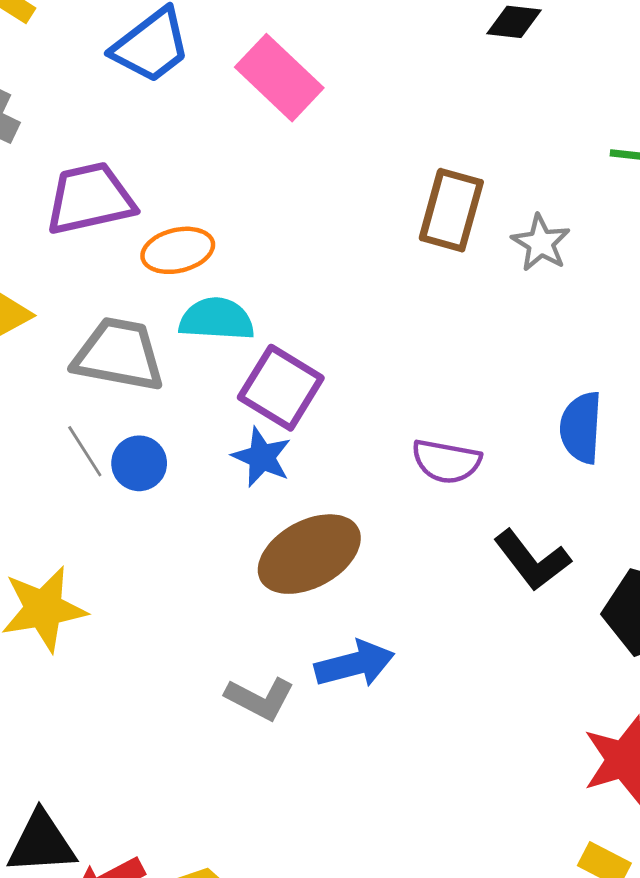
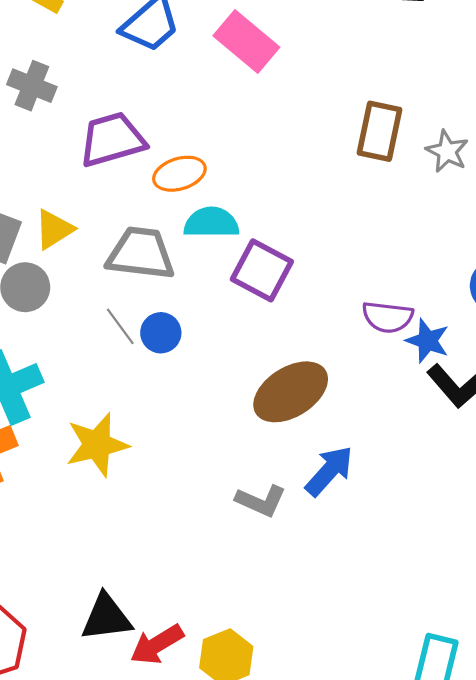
blue star: (262, 457) -> (428, 341), moved
blue arrow: (355, 664) -> (329, 471), turned -30

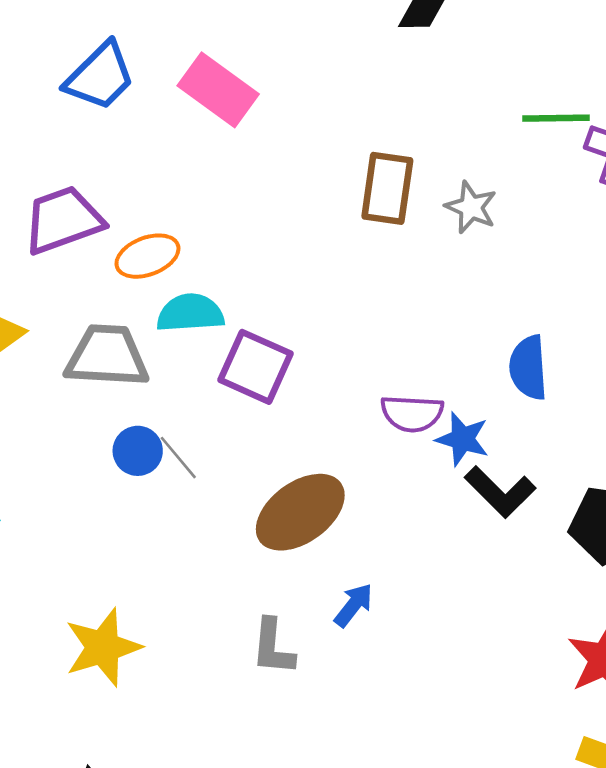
gray line: (120, 326) -> (178, 458), moved
yellow star: (97, 445) -> (103, 647), moved
blue arrow: (329, 471) -> (354, 605), size x0.7
gray L-shape: (261, 501) -> (273, 647), turned 75

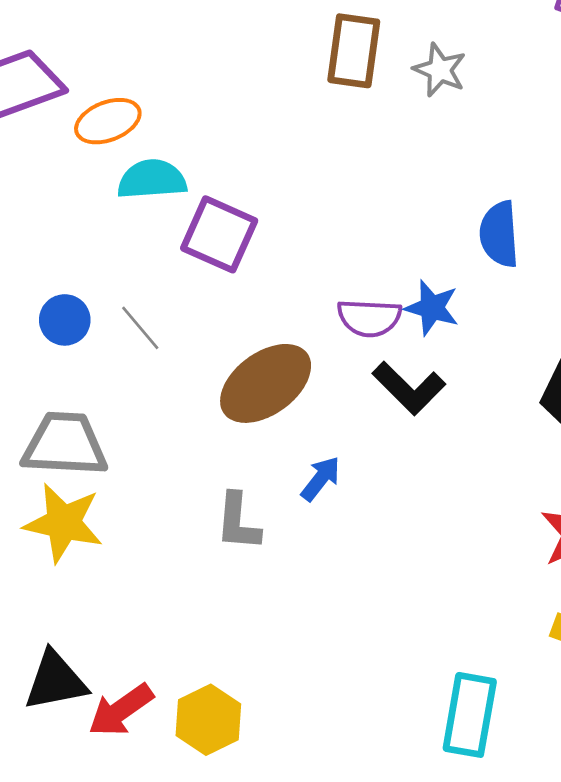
gray trapezoid: (107, 356) -> (65, 444), moved
purple semicircle: (412, 413) -> (369, 318), moved
blue circle: (138, 451) -> (65, 320), moved
black L-shape: (500, 492) -> (409, 388), moved
yellow star: (103, 647) -> (63, 523), turned 30

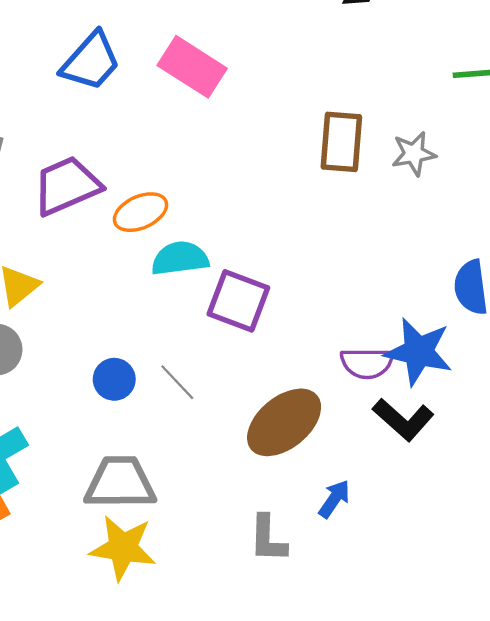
gray star: (440, 70) -> (414, 154), turned -30
blue star: (432, 308) -> (419, 352), size x1.5

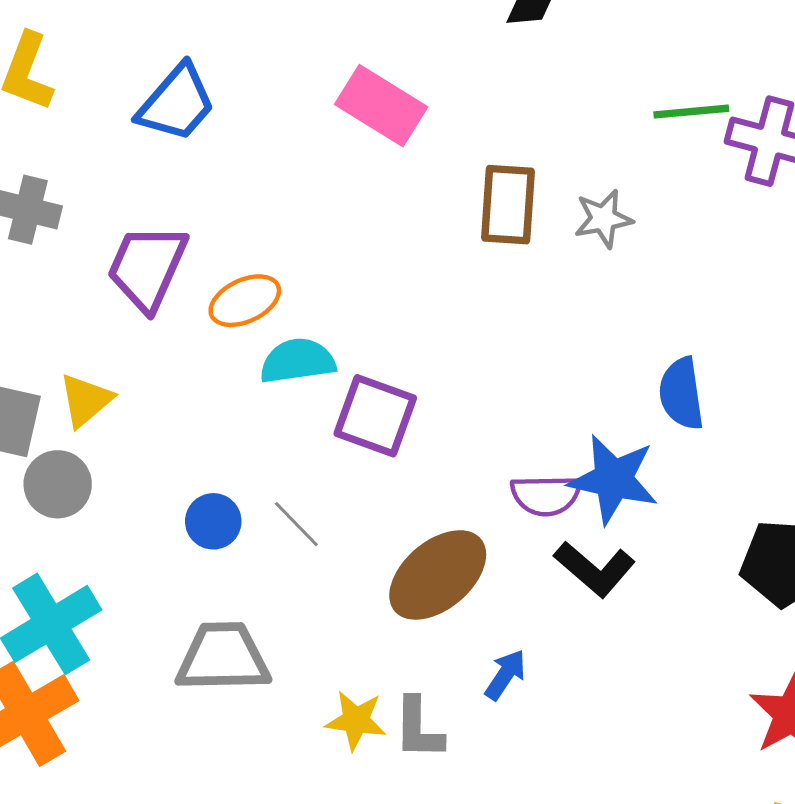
pink rectangle: (192, 67) -> (381, 106), moved
purple trapezoid: (67, 186) -> (147, 267), turned -42
yellow star: (123, 548) -> (356, 720), moved, size x0.7

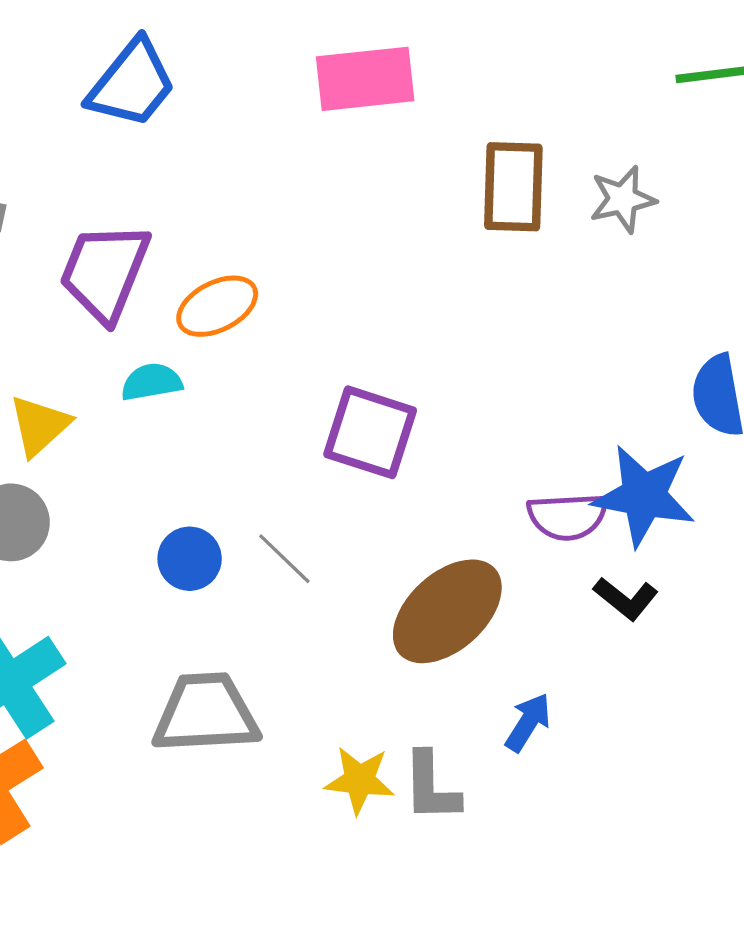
pink rectangle: (381, 106) -> (365, 79), turned -36
cyan semicircle: (298, 361) -> (151, 382), moved, size x0.7
black L-shape: (595, 569) -> (626, 599), size x0.7

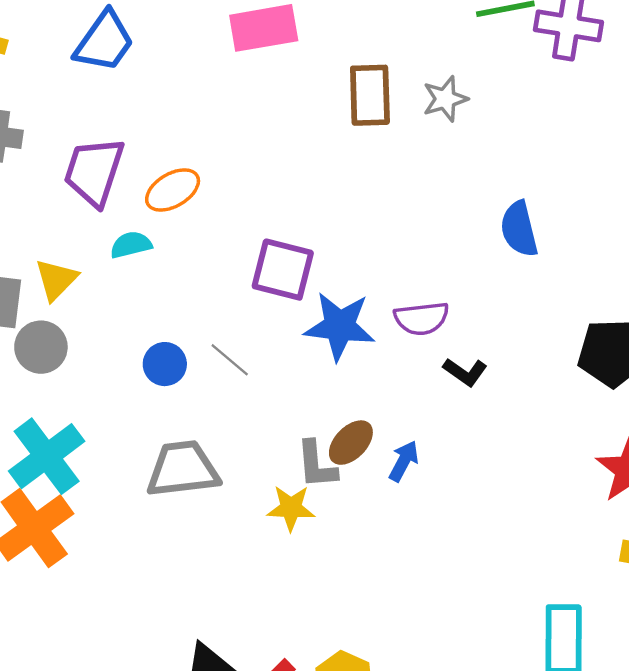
blue star: (644, 496) -> (340, 326), moved
brown ellipse: (447, 611) -> (351, 443), moved, size x0.6
gray L-shape: (431, 787) -> (317, 465), moved

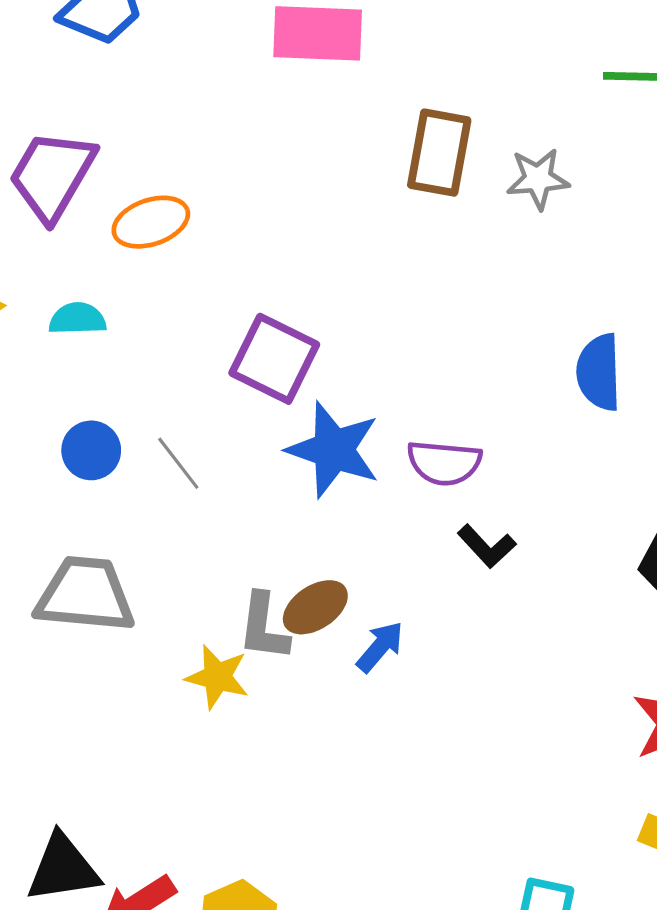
cyan semicircle: (131, 245) -> (77, 319), moved

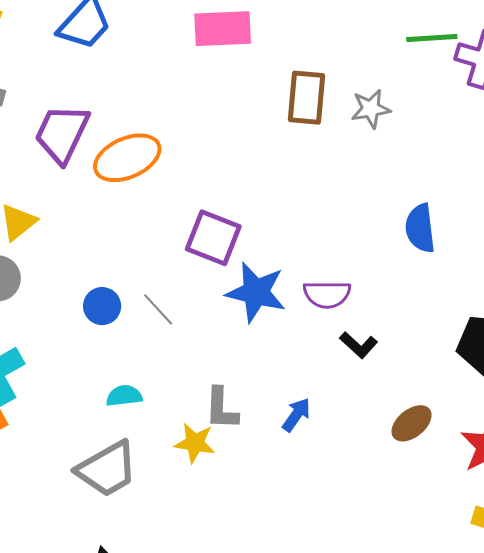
orange ellipse: (151, 222) -> (127, 158), size x1.4
cyan semicircle: (77, 319) -> (124, 396), moved
gray trapezoid: (85, 595) -> (107, 469), moved, turned 150
brown ellipse: (315, 607) -> (412, 423), moved

